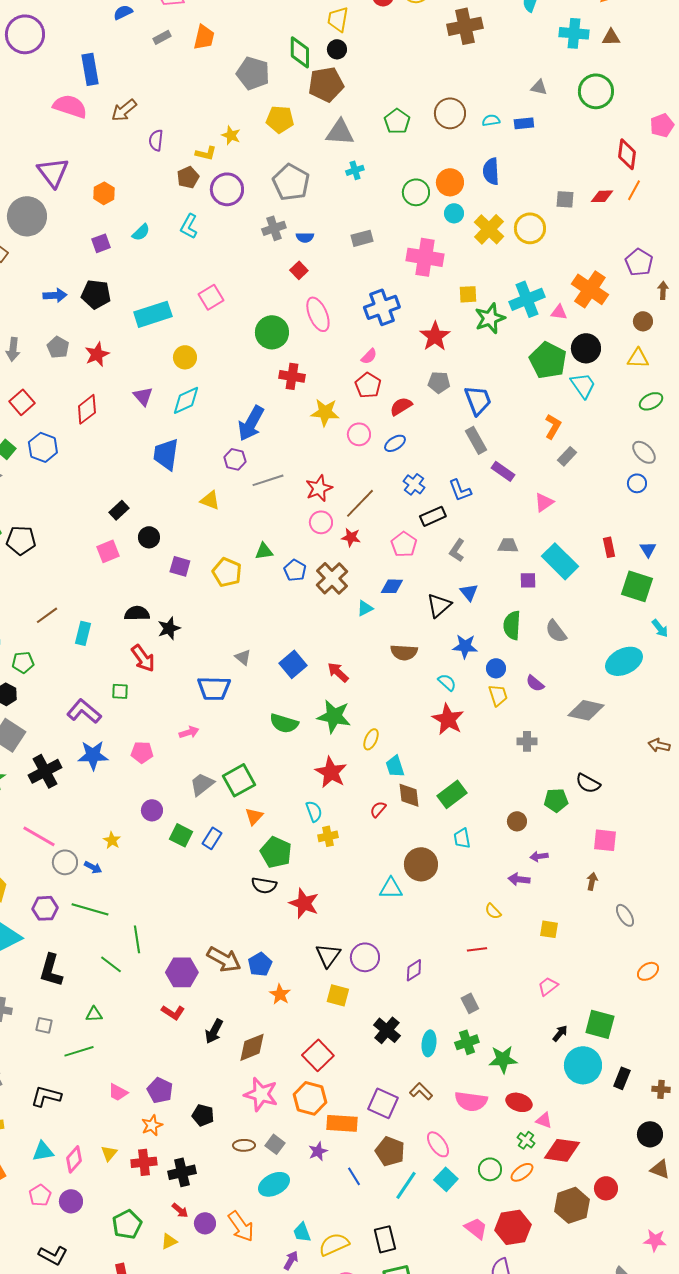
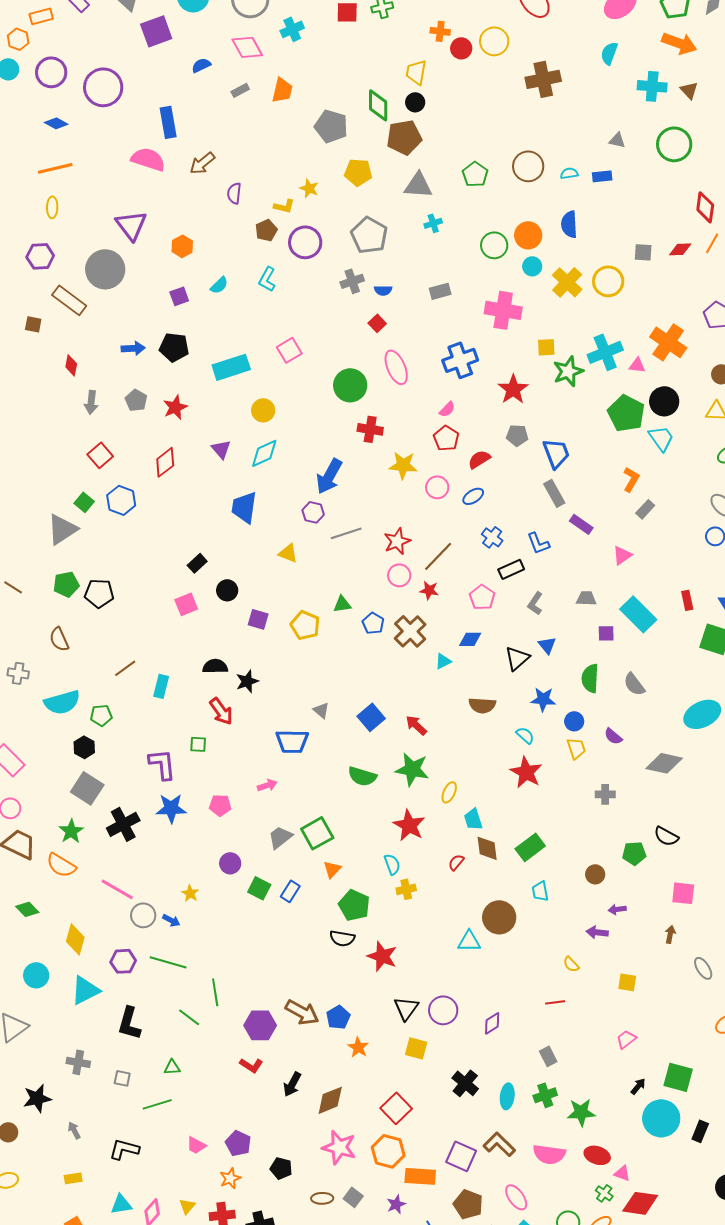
brown triangle: (611, 37) -> (689, 90), turned 48
purple L-shape: (84, 711) -> (162, 764), turned 44
brown L-shape: (421, 1091) -> (499, 1144), size x1.4

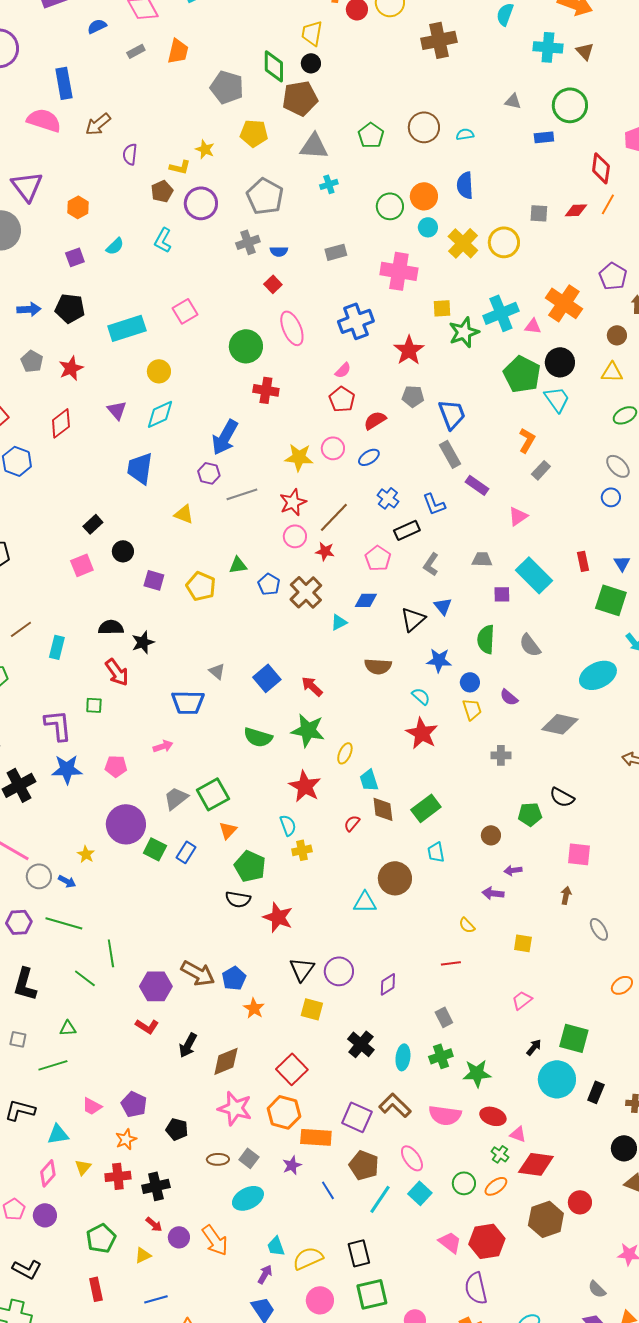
blue rectangle: (602, 176) -> (544, 137), moved
yellow star: (403, 465) -> (299, 457), moved
purple circle: (230, 863) -> (126, 824), size x1.8
cyan triangle: (121, 1204) -> (58, 1134), moved

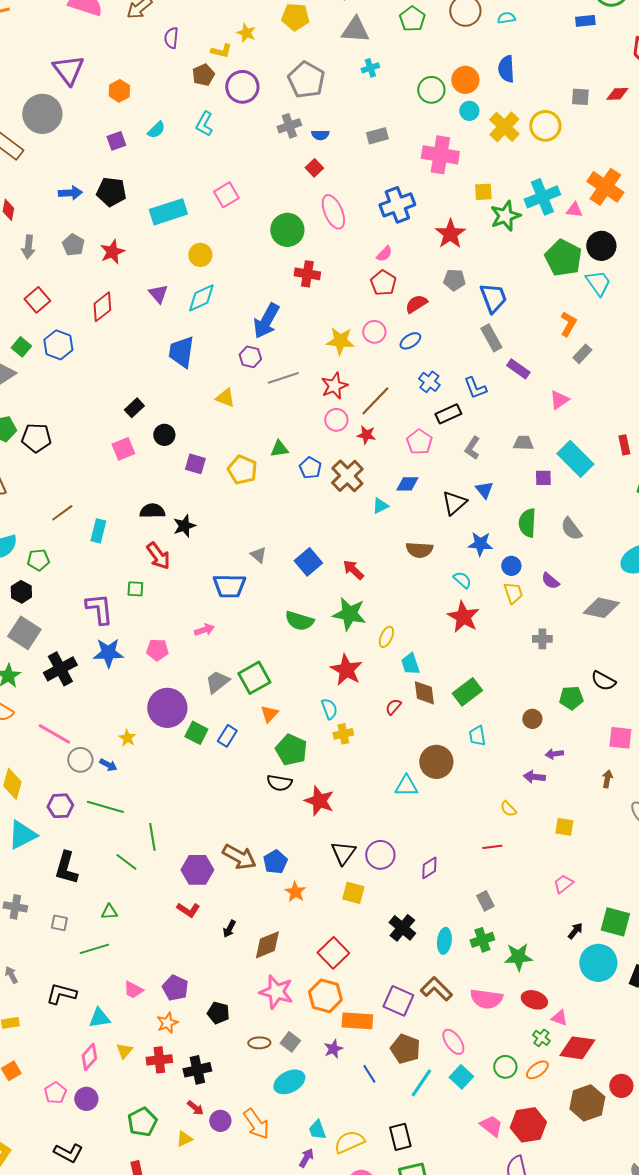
black arrow: (188, 1045) -> (229, 929), size x0.7

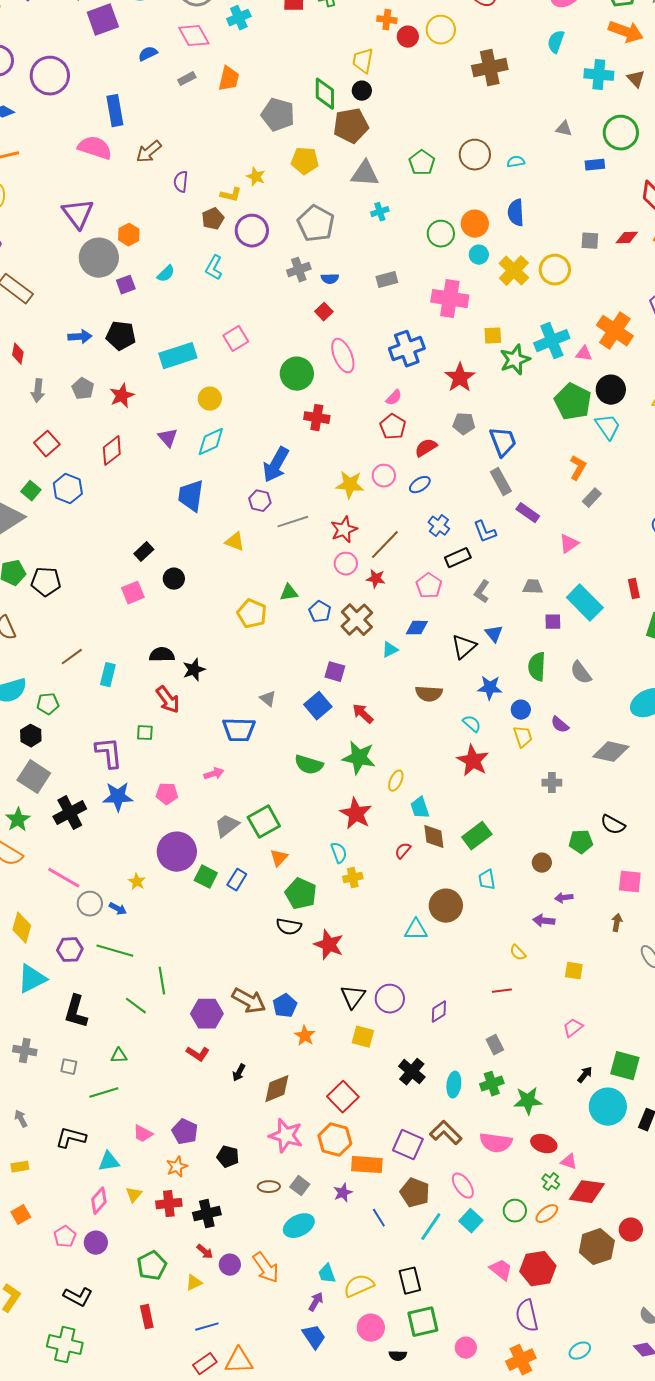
gray circle: (42, 114) -> (99, 258), moved
purple square: (195, 464) -> (335, 672), moved

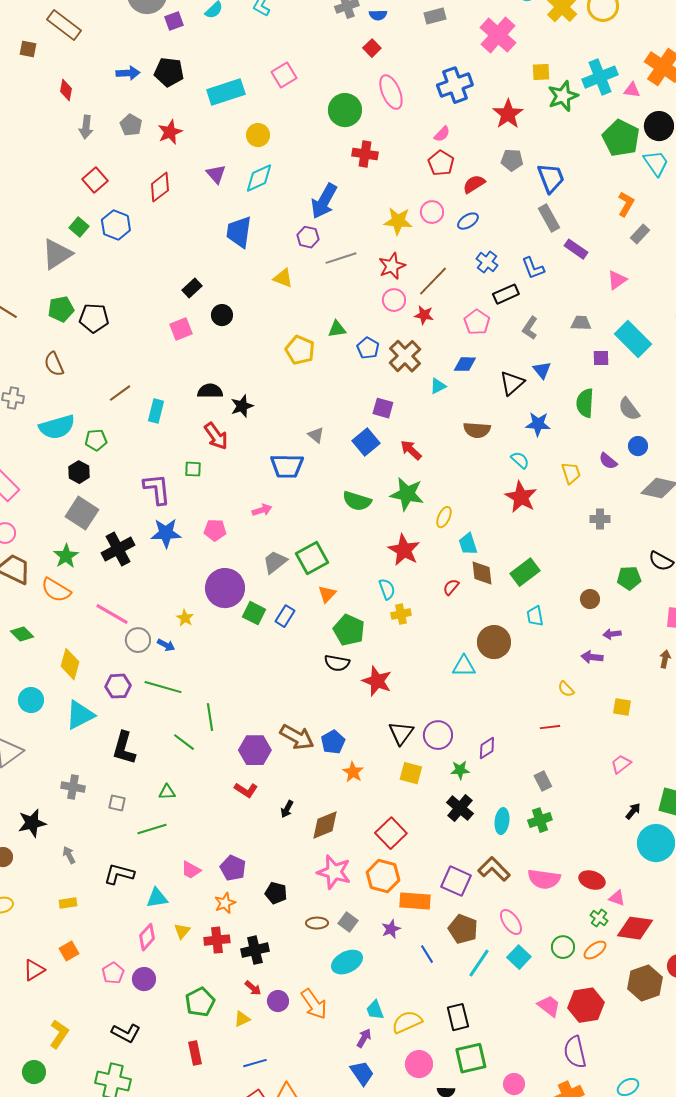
pink cross: (450, 299) -> (498, 35), turned 33
blue circle: (521, 710) -> (638, 446), moved
green star: (528, 1101) -> (460, 770), moved, size x0.7

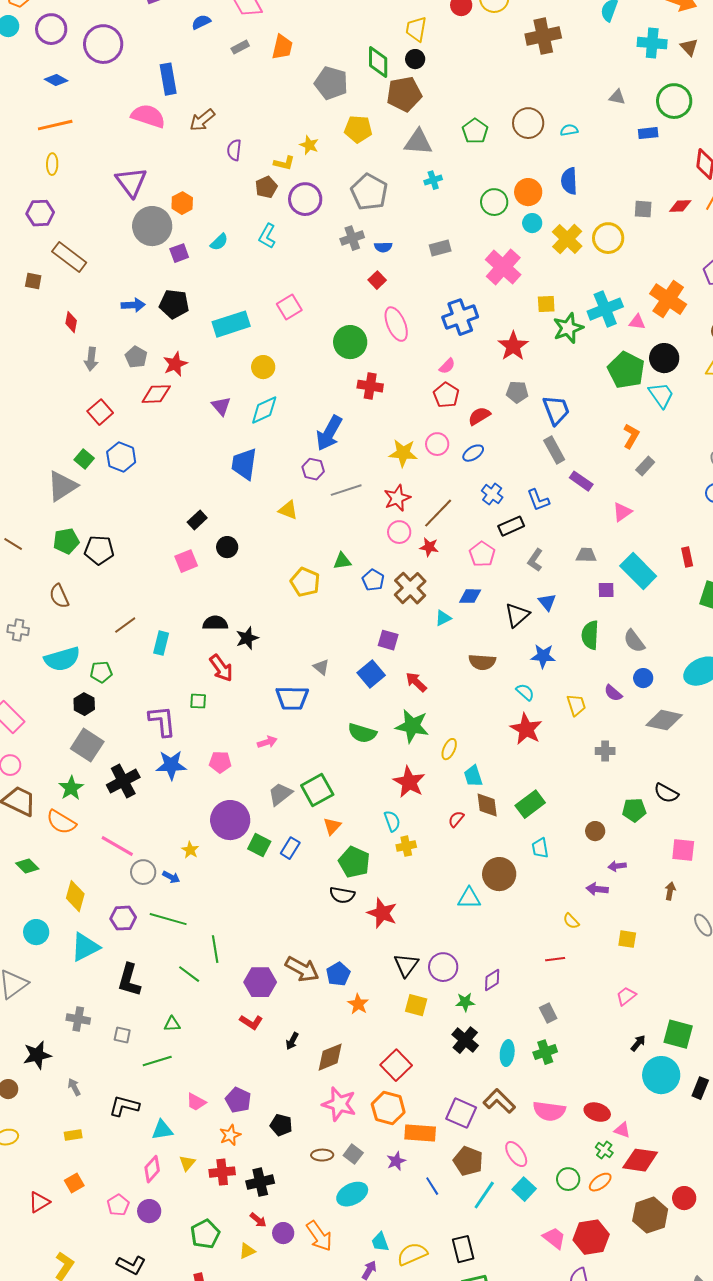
red diamond: (160, 187) -> (156, 394), moved, turned 36

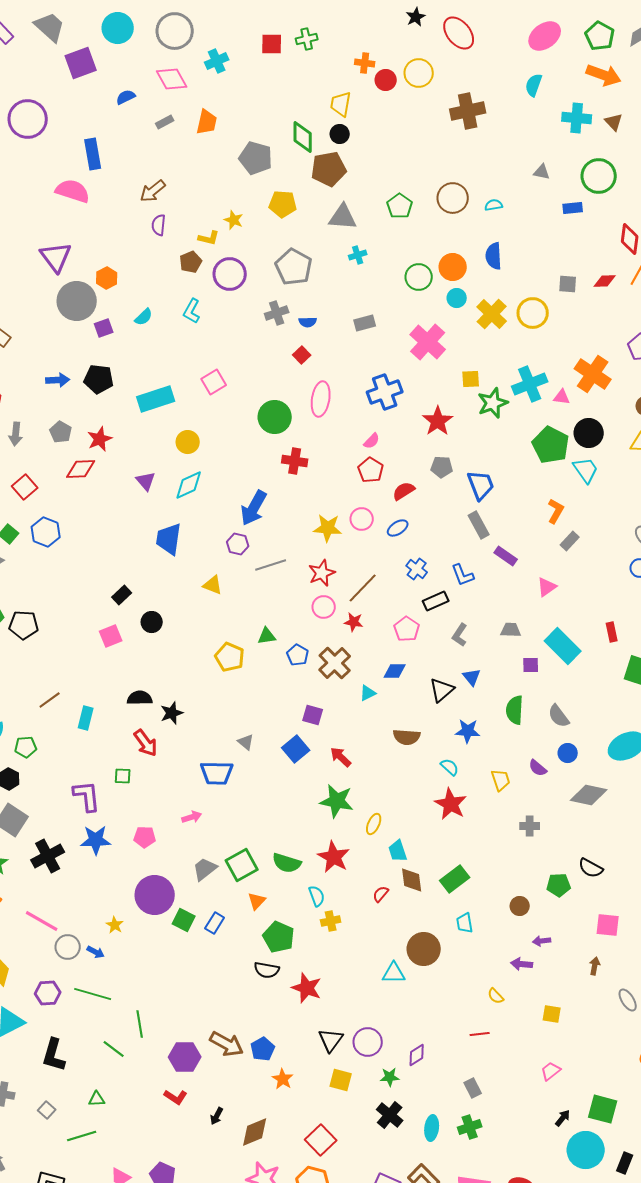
brown arrow: (202, 120) -> (153, 191), moved
pink ellipse: (396, 324) -> (321, 399), turned 32
green semicircle: (362, 733) -> (287, 863), moved
gray square: (122, 1035) -> (47, 1110), turned 30

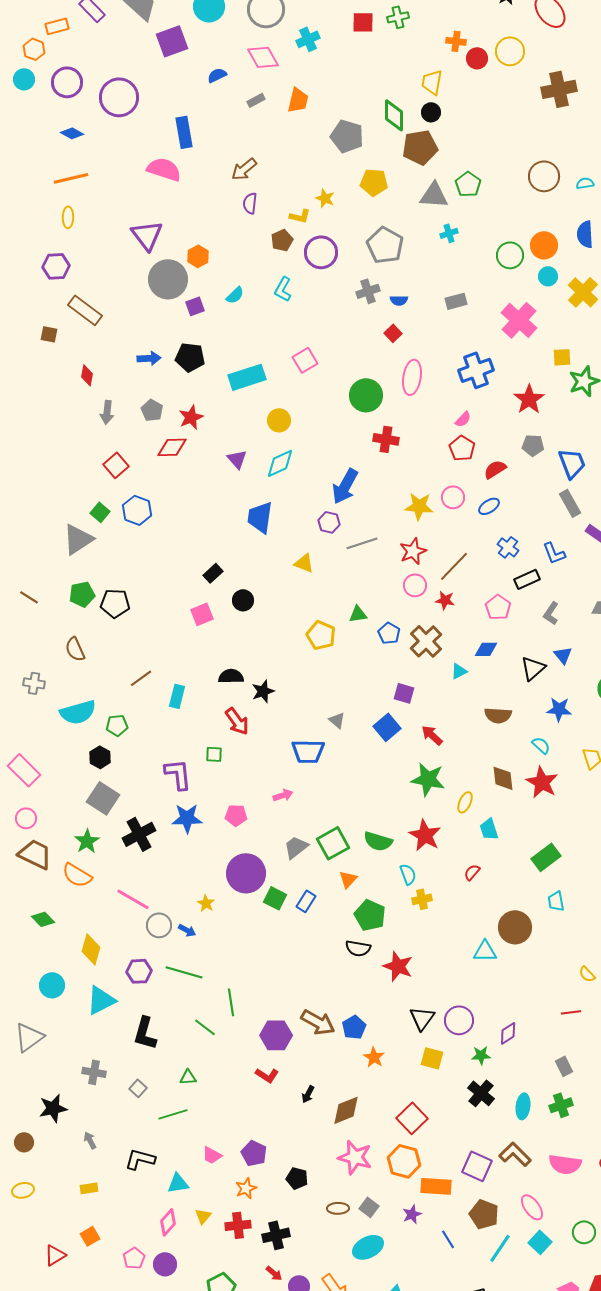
green pentagon: (400, 206) -> (468, 184), moved
brown diamond: (412, 880) -> (503, 778), moved

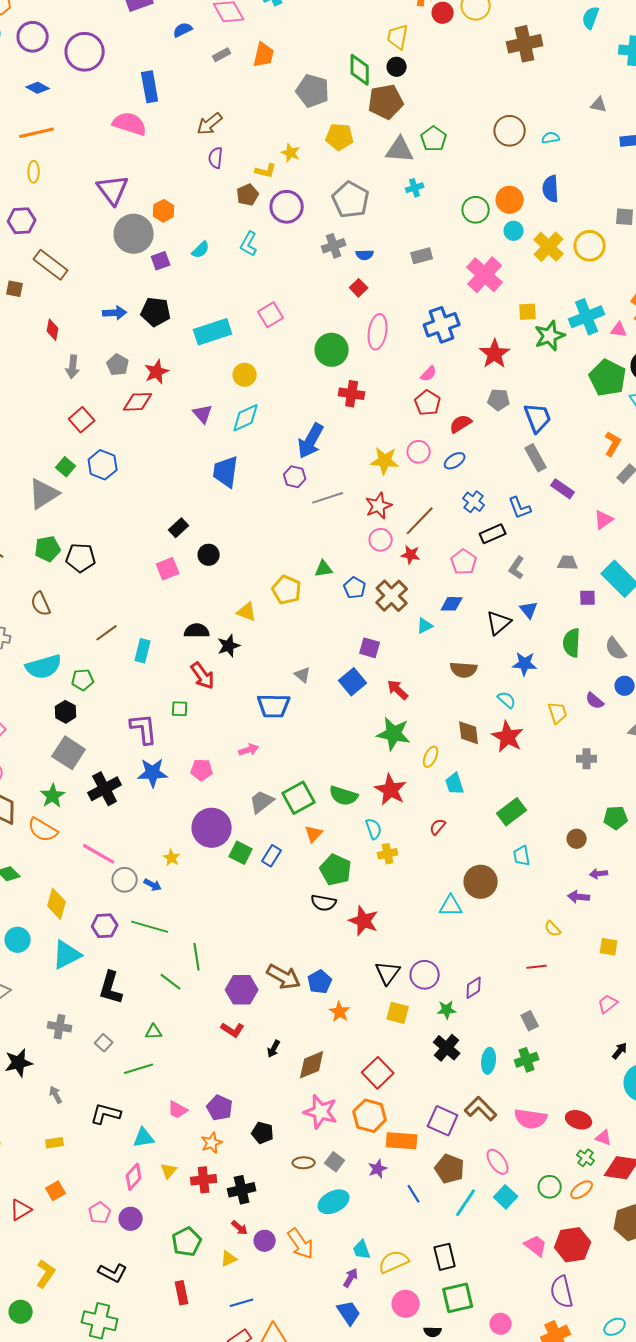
yellow triangle: (304, 563) -> (247, 612), moved

